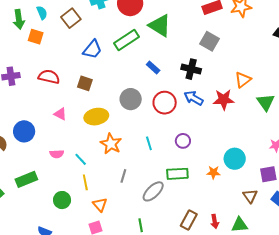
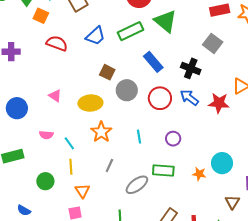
blue rectangle: (153, 67) -> (153, 62), size x1.5
red semicircle: (49, 77) -> (57, 43), moved
brown square: (85, 83) -> (107, 72), moved

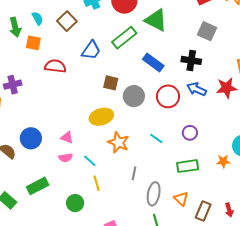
pink triangle: (55, 96) -> (67, 137), moved
cyan line: (139, 137) -> (156, 138), turned -32
gray ellipse: (137, 185) -> (154, 194), moved, turned -30
orange triangle: (82, 191) -> (181, 199), moved

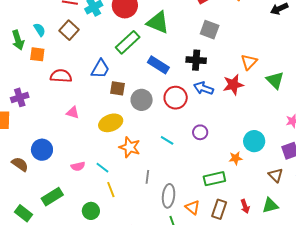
blue trapezoid: (91, 50) -> (100, 69), moved
pink triangle: (67, 137) -> (73, 113), moved
green rectangle: (188, 166) -> (214, 179), moved
orange triangle: (181, 199) -> (193, 207), moved

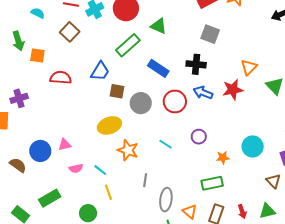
green triangle: (158, 22) -> (159, 26), size x0.7
cyan semicircle: (40, 30) -> (38, 13), moved, turned -32
pink triangle: (73, 113) -> (65, 145), moved, turned -32
orange star: (236, 158) -> (223, 158), moved

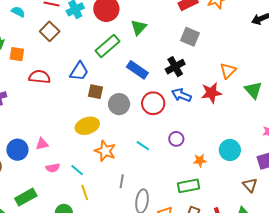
green triangle: (159, 26) -> (139, 27), turned 48
black cross: (196, 64) -> (175, 67), turned -36

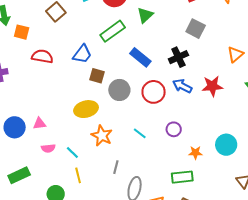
orange triangle: (228, 71) -> (235, 54), moved

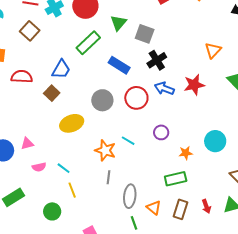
gray square: (196, 29) -> (145, 34), moved
brown square: (97, 76) -> (52, 93), moved, turned 35
orange star: (102, 136) -> (105, 150), moved

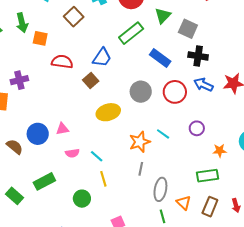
black cross: (157, 60) -> (198, 56), turned 36
orange star: (105, 150) -> (140, 142), turned 30

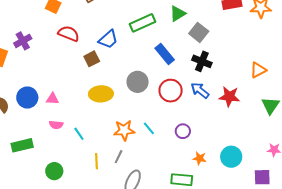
purple cross: (19, 80) -> (23, 41), turned -30
yellow line: (103, 179) -> (97, 161), moved

